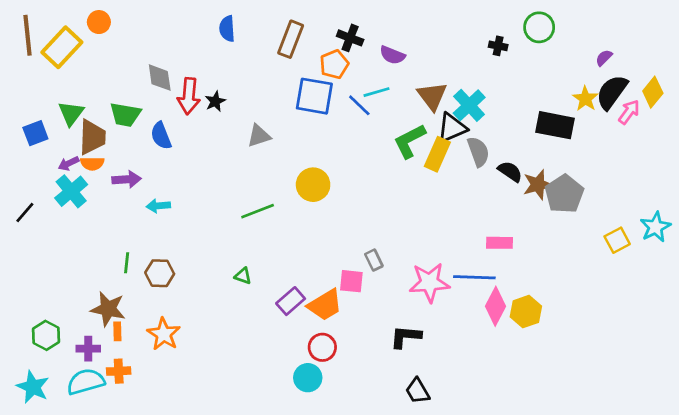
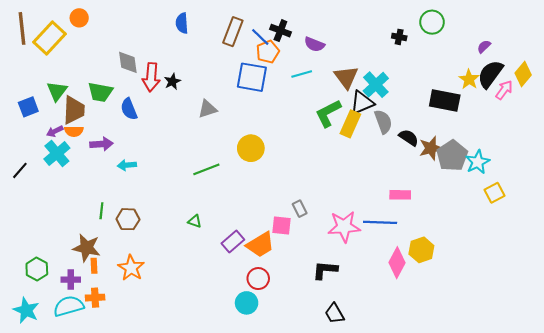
blue line: (359, 105) -> (260, 37), moved
cyan star: (655, 227) -> (478, 162), moved
pink diamond: (496, 306) -> (397, 263), moved

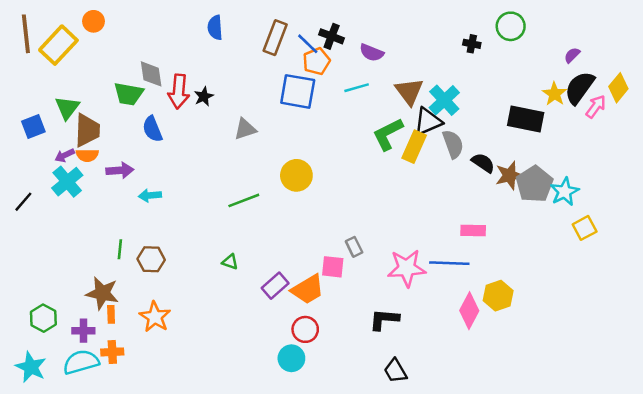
green trapezoid: (100, 92) -> (129, 94), moved

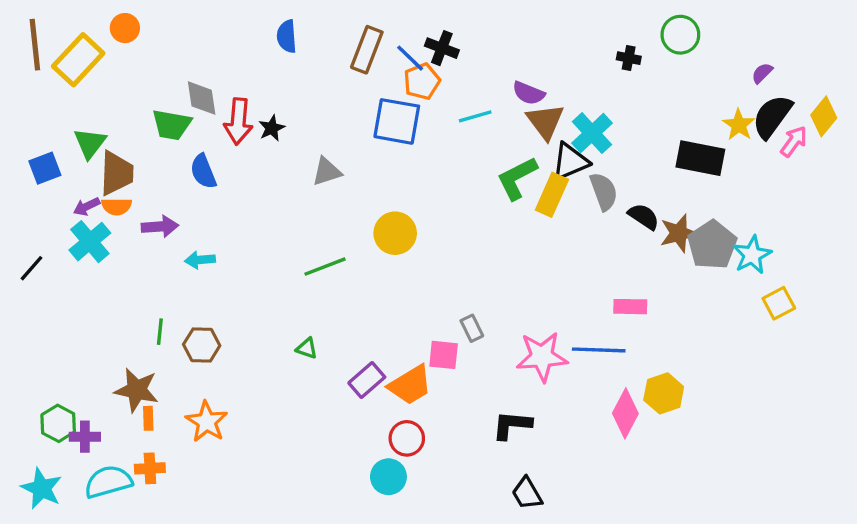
purple semicircle: (372, 53) -> (529, 93), moved
purple cross: (83, 331) -> (85, 437), moved

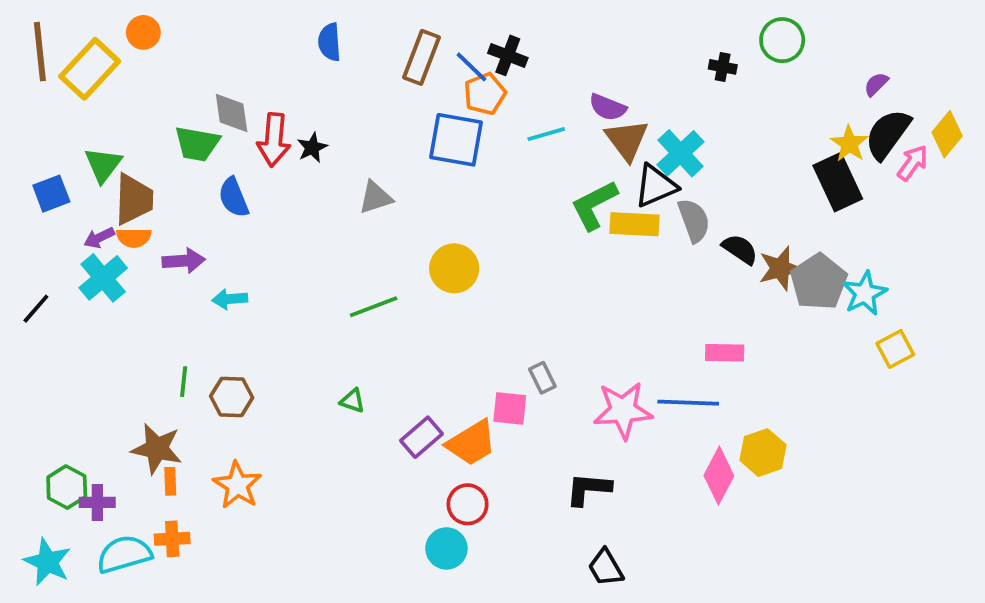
black rectangle: (700, 158) -> (838, 182), moved, turned 54
yellow rectangle: (552, 195) -> (634, 224), turned 69

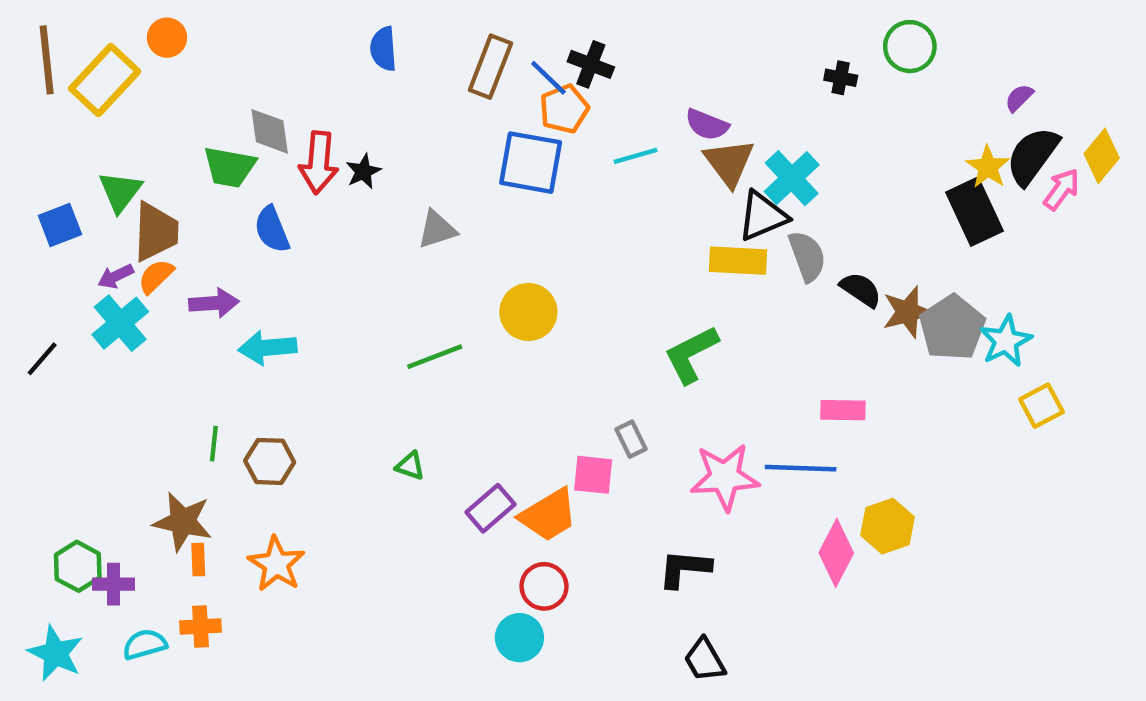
green L-shape: (594, 205) -> (691, 354), moved
orange semicircle: (134, 238) -> (156, 276), turned 136
cyan arrow: (230, 299) -> (267, 348), size x1.4
cyan semicircle: (124, 554) -> (145, 644), size x0.7

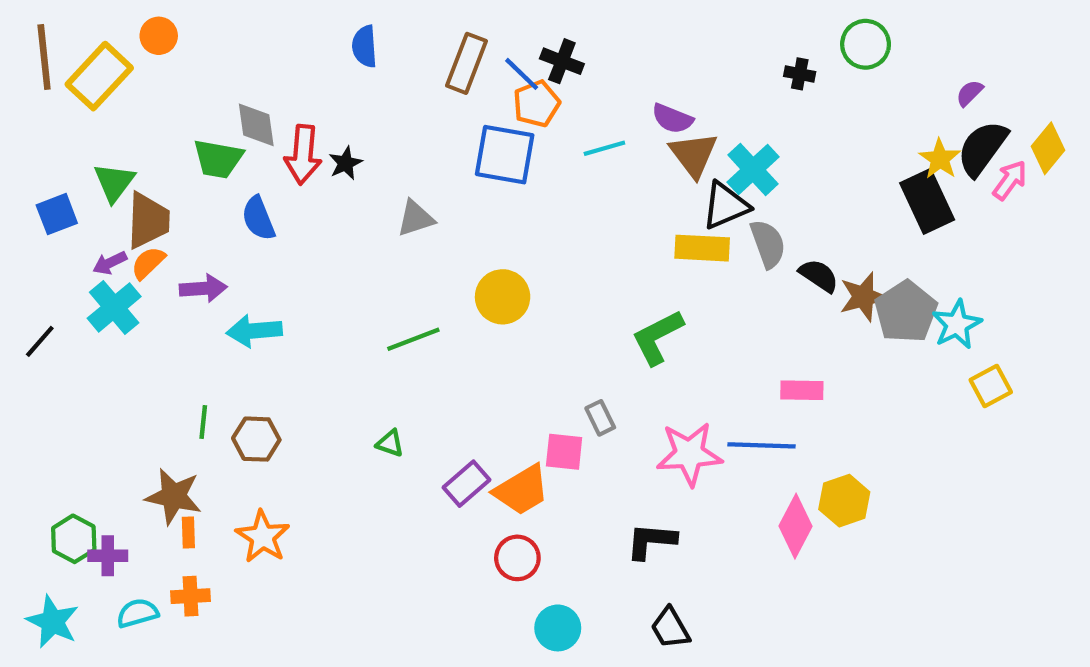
cyan circle: (519, 638) -> (558, 628), moved

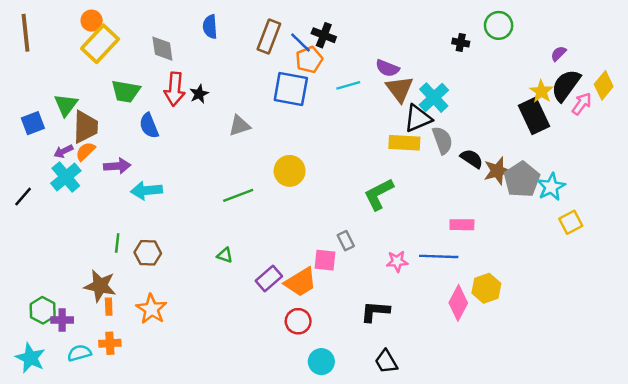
yellow rectangle: (99, 76) -> (100, 44), moved
gray diamond: (256, 125) -> (162, 49), moved
pink star: (689, 454) -> (397, 261), size x0.6

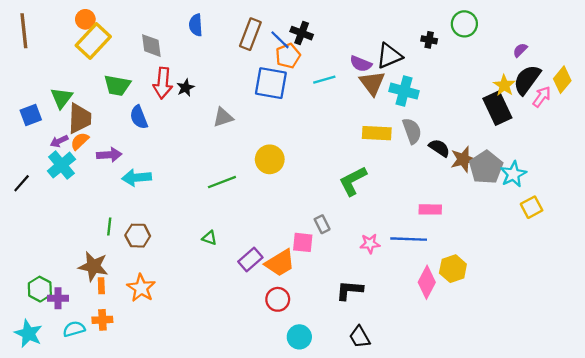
cyan cross: (434, 98) -> (404, 91), turned -32
black triangle: (418, 118) -> (389, 56), moved

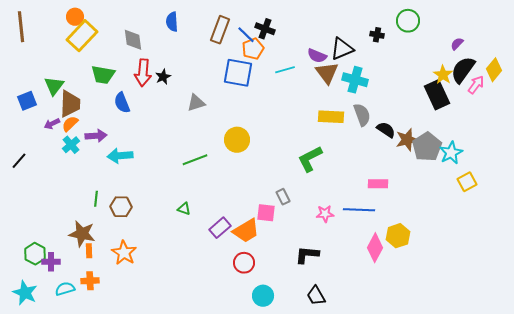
cyan cross: (61, 165) -> (71, 145), moved, size x0.7

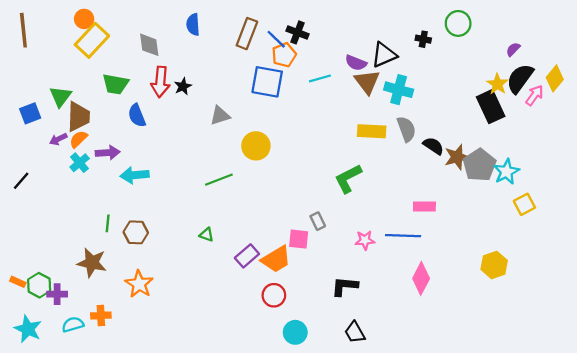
yellow circle: (237, 140) -> (256, 146), moved
yellow hexagon: (398, 236) -> (494, 265), moved
orange rectangle: (89, 251) -> (18, 282), moved, turned -64

